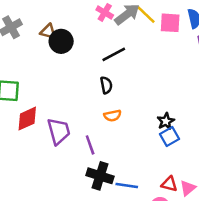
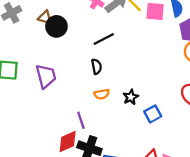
red diamond: (27, 119) -> (68, 142), moved
black star: (166, 121) -> (131, 97), moved
purple trapezoid: (59, 131) -> (46, 76), moved

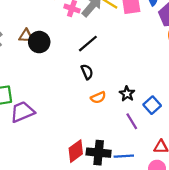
purple trapezoid: (46, 76) -> (22, 112), moved, turned -85
purple line: (81, 120) -> (132, 121), moved

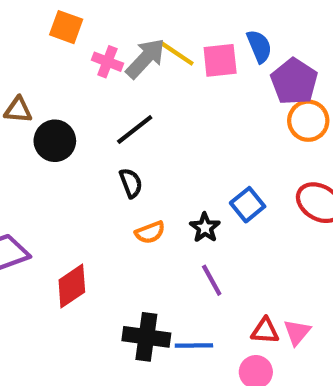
black circle: (39, 42) -> (55, 141), moved
blue square: (152, 105) -> (248, 205), moved
red diamond: (76, 151) -> (72, 286), moved

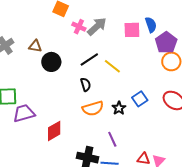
yellow line: (177, 54) -> (112, 66), moved
orange semicircle: (150, 232) -> (93, 108), size x1.5
purple line: (212, 280) -> (112, 139), moved

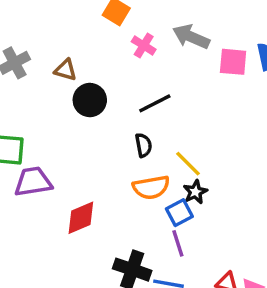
gray arrow: (97, 26) -> (191, 37), moved, turned -120
yellow line: (112, 66) -> (188, 164), moved
blue square: (140, 99) -> (179, 213), moved

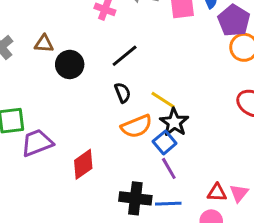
black star: (195, 192) -> (174, 122), size x1.4

